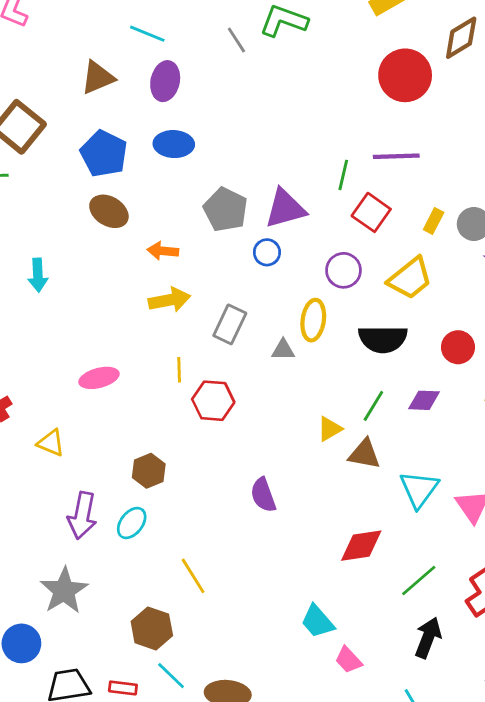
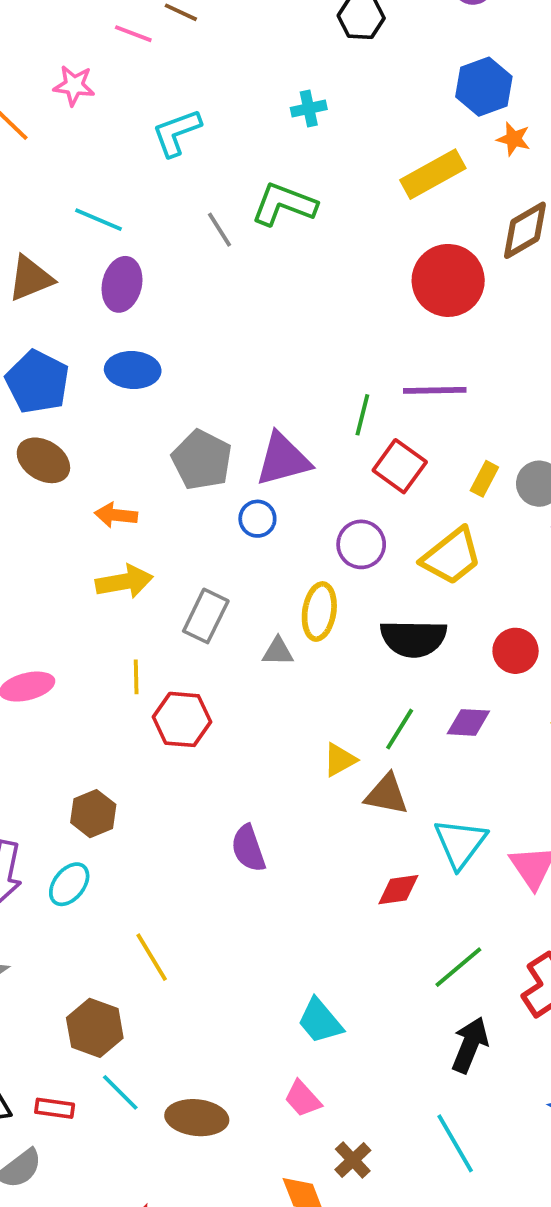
red diamond: (361, 546) -> (398, 890), moved, size x0.7
pink trapezoid: (348, 660) -> (303, 1099), moved

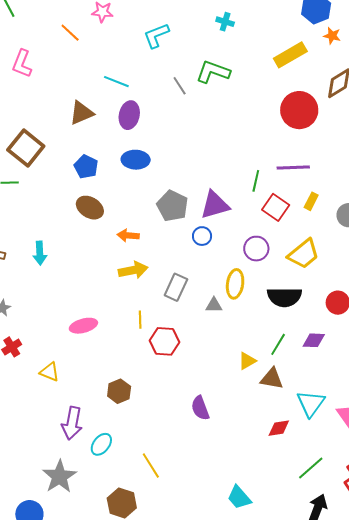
cyan cross: (309, 108) -> (225, 22), turned 30
blue pentagon: (38, 382) -> (86, 167), size x0.7
yellow rectangle: (484, 479) -> (311, 201), moved
cyan ellipse: (69, 884) -> (101, 444), moved

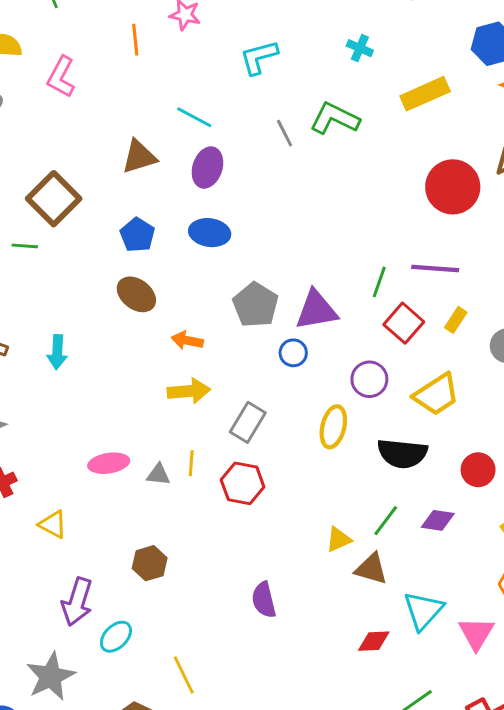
orange line: (70, 33) -> (135, 40), turned 35
yellow rectangle: (290, 55) -> (425, 94), moved
gray triangle: (214, 305) -> (158, 475), moved
red hexagon: (164, 341) -> (243, 483), moved

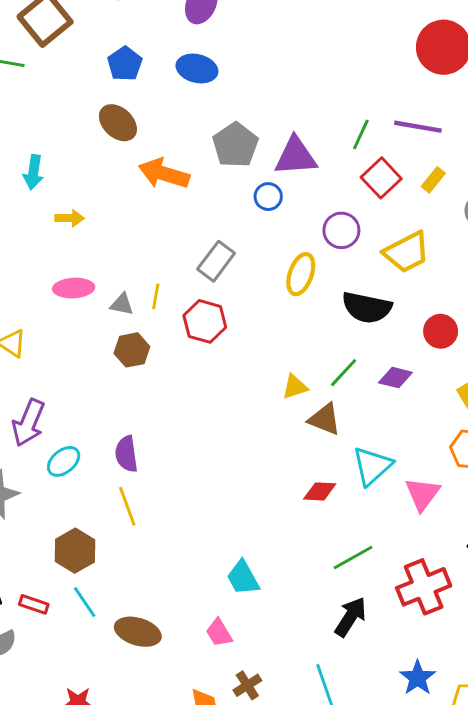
orange arrow: (187, 340) -> (164, 174), size x1.6
yellow arrow: (189, 391) -> (70, 218), moved, size x0.7
brown hexagon: (150, 563) -> (132, 350), moved
purple semicircle: (264, 600) -> (126, 454), moved

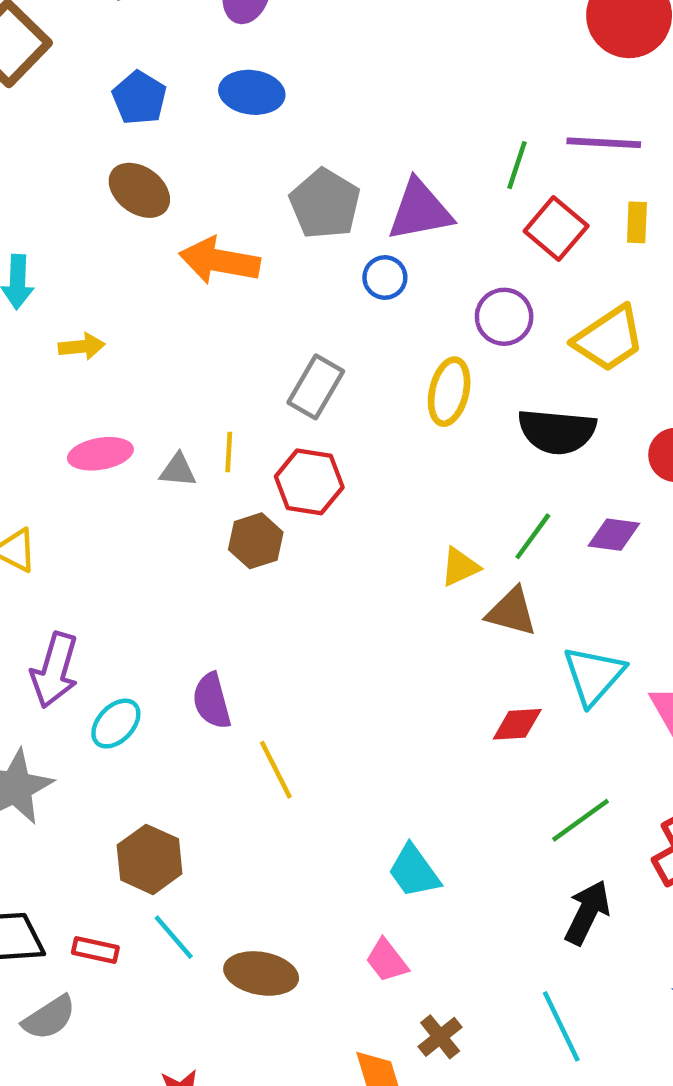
yellow rectangle: (433, 180) -> (637, 222), turned -30
brown hexagon: (132, 350) -> (256, 541), moved
yellow line: (127, 506) -> (276, 770), moved

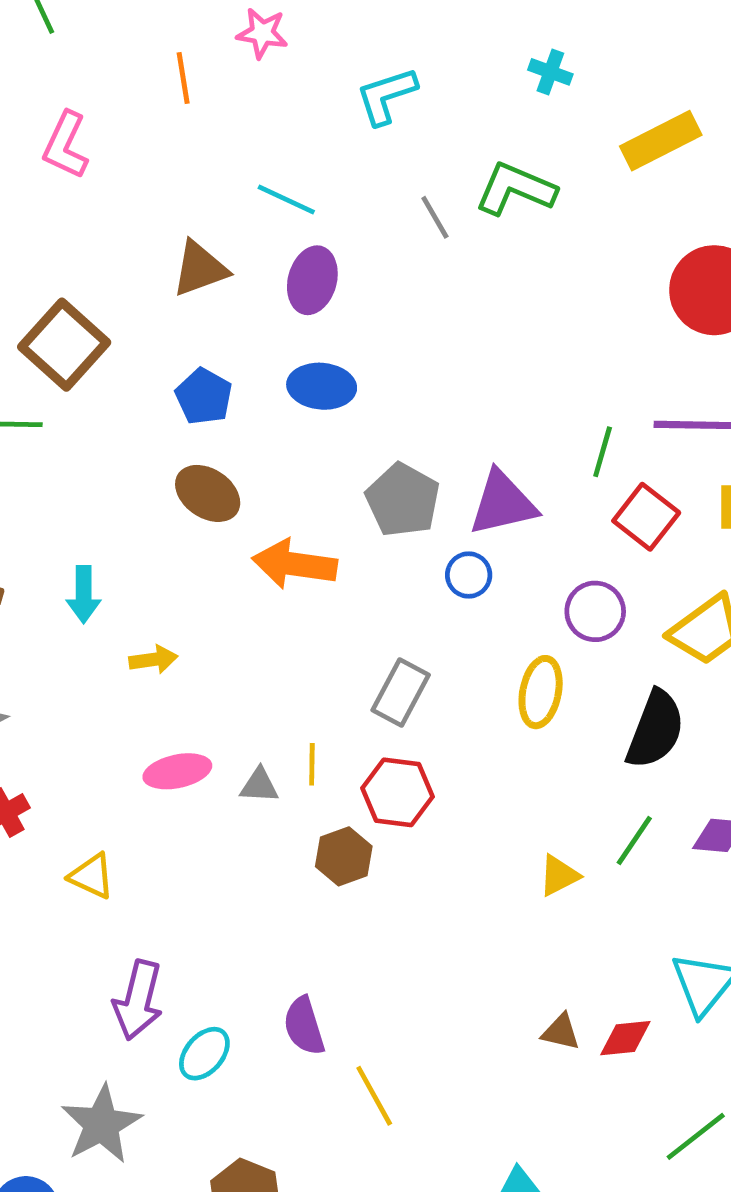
black semicircle: (557, 431) -> (655, 729), turned -72
brown triangle: (512, 612) -> (561, 1032), moved, size x0.7

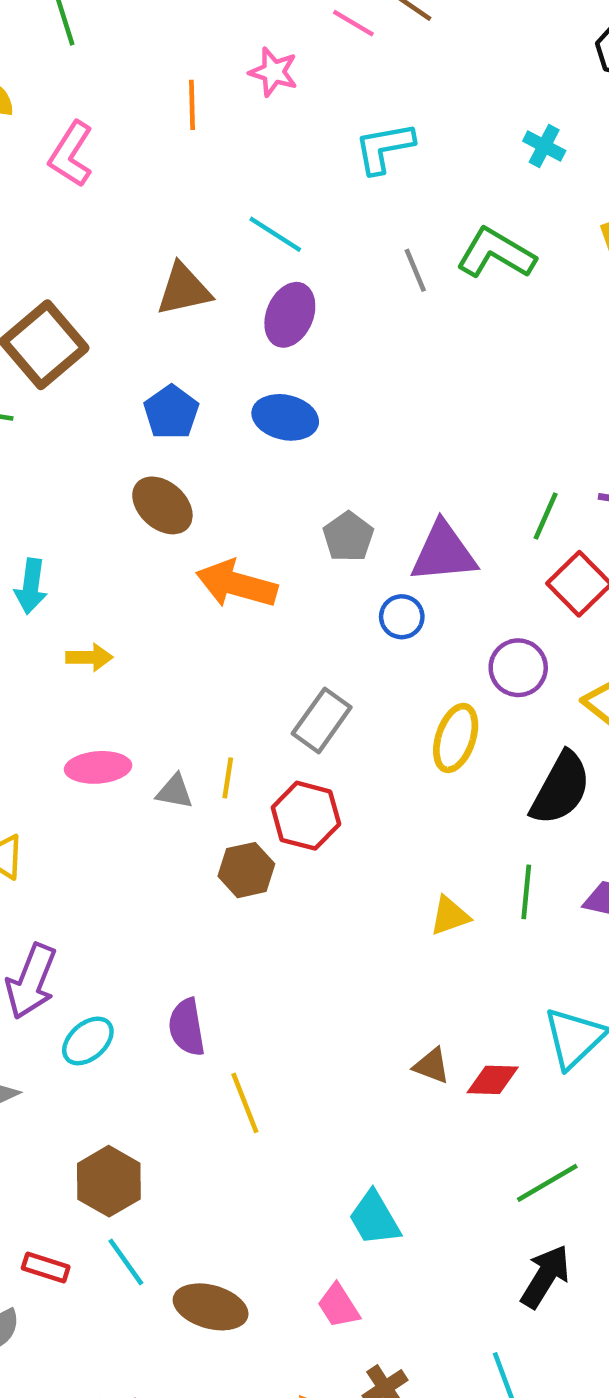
gray pentagon: (403, 500) -> (348, 537), size x0.7
green line: (634, 840) -> (526, 892), turned -36

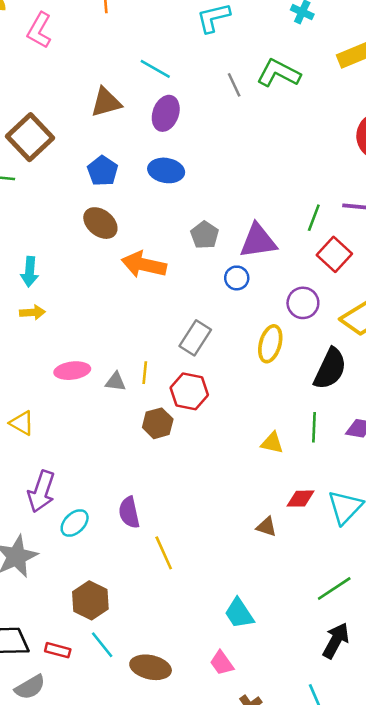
yellow arrow: (89, 657) -> (32, 312), moved
yellow triangle: (450, 916) -> (272, 443), turned 35
red diamond: (493, 1080) -> (301, 499), moved

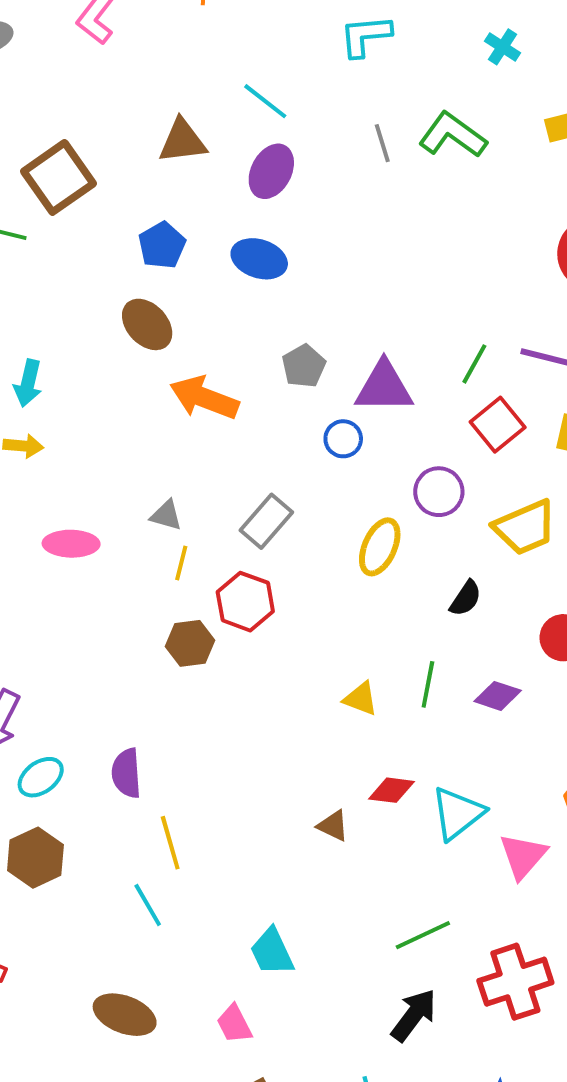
black semicircle: (330, 369) -> (466, 598), size x0.6
gray triangle: (116, 382) -> (166, 515), moved
brown hexagon: (90, 600) -> (35, 858), moved
cyan line: (102, 645) -> (148, 905), moved

